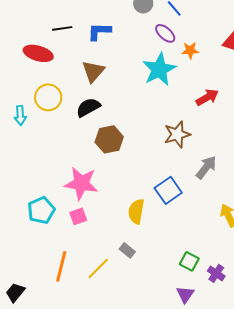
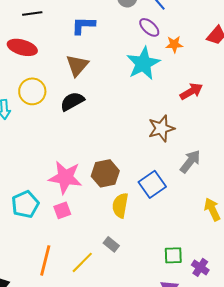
black line: (62, 28) -> (32, 13), moved
brown hexagon: (109, 139) -> (105, 173), moved
green square: (189, 261) -> (173, 255), turned -30

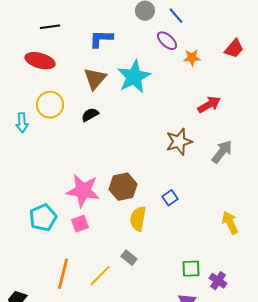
cyan star: (143, 63) -> (134, 77), moved
black semicircle: (72, 101) -> (90, 115), size x0.7
gray arrow: (190, 161) -> (222, 152), moved
blue square: (152, 184) -> (170, 198), size x0.6

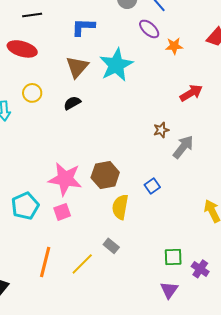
yellow circle: (50, 105) -> (32, 93), size x0.7
brown star: (179, 142) -> (161, 130), size x0.6
gray arrow: (222, 152) -> (183, 147), moved

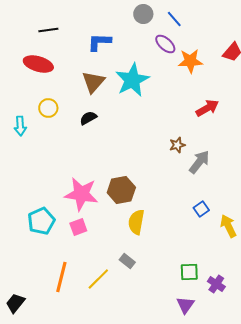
orange star: (174, 46) -> (190, 61), size x1.4
blue square: (152, 186) -> (201, 209), moved

